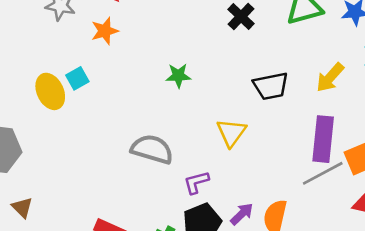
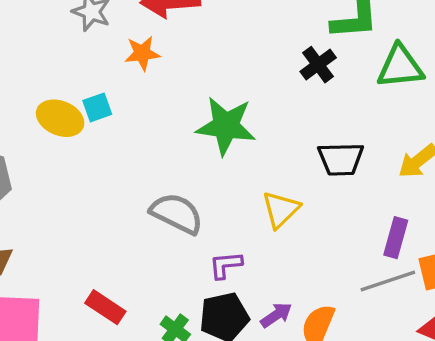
green star: (178, 76) -> (226, 126), size x1.8
yellow ellipse: (50, 91) -> (60, 118), turned -52
purple rectangle: (323, 139) -> (396, 238), size x0.7

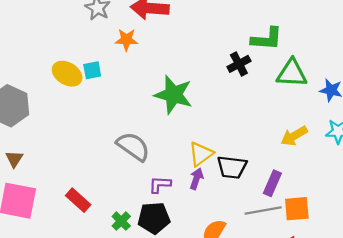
black trapezoid: (341, 159) -> (232, 167), moved
purple arrow: (276, 315) -> (196, 179), moved, turned -45

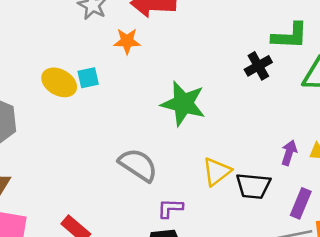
purple arrow: (196, 179) -> (289, 153), moved

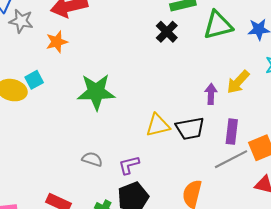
green star: (183, 104) -> (96, 92), moved
gray semicircle: (138, 165) -> (92, 159), moved, size x0.6
yellow triangle: (217, 172) -> (158, 125), turned 40

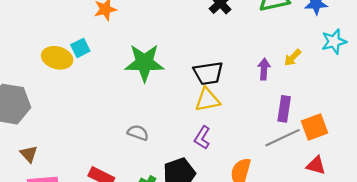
yellow arrow: (238, 82) -> (293, 58), size x0.7
black trapezoid: (190, 128) -> (208, 73), moved
purple L-shape: (129, 165) -> (202, 138), moved, turned -45

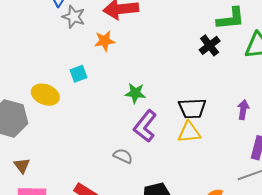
yellow ellipse: (57, 58) -> (45, 95), moved
green star: (144, 63) -> (135, 93), size x0.6
purple L-shape: (202, 138) -> (145, 126), moved, size x1.5

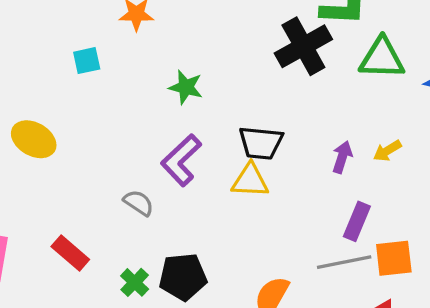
black cross: (210, 45) -> (303, 46), size x1.6
green star: (135, 93) -> (186, 87), moved
yellow ellipse: (45, 95) -> (34, 139), moved

